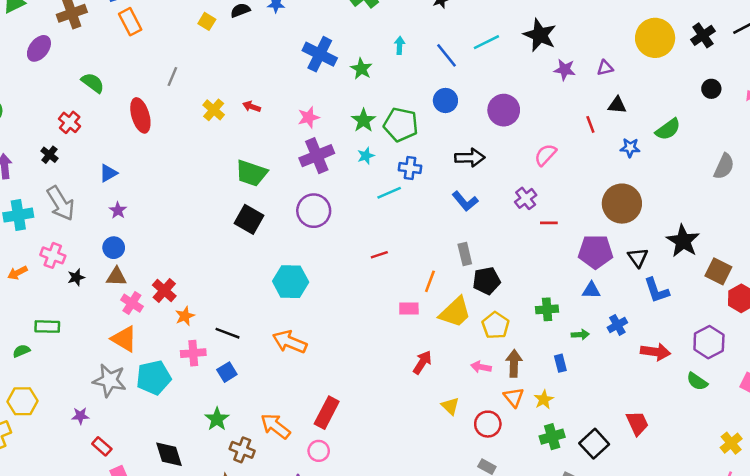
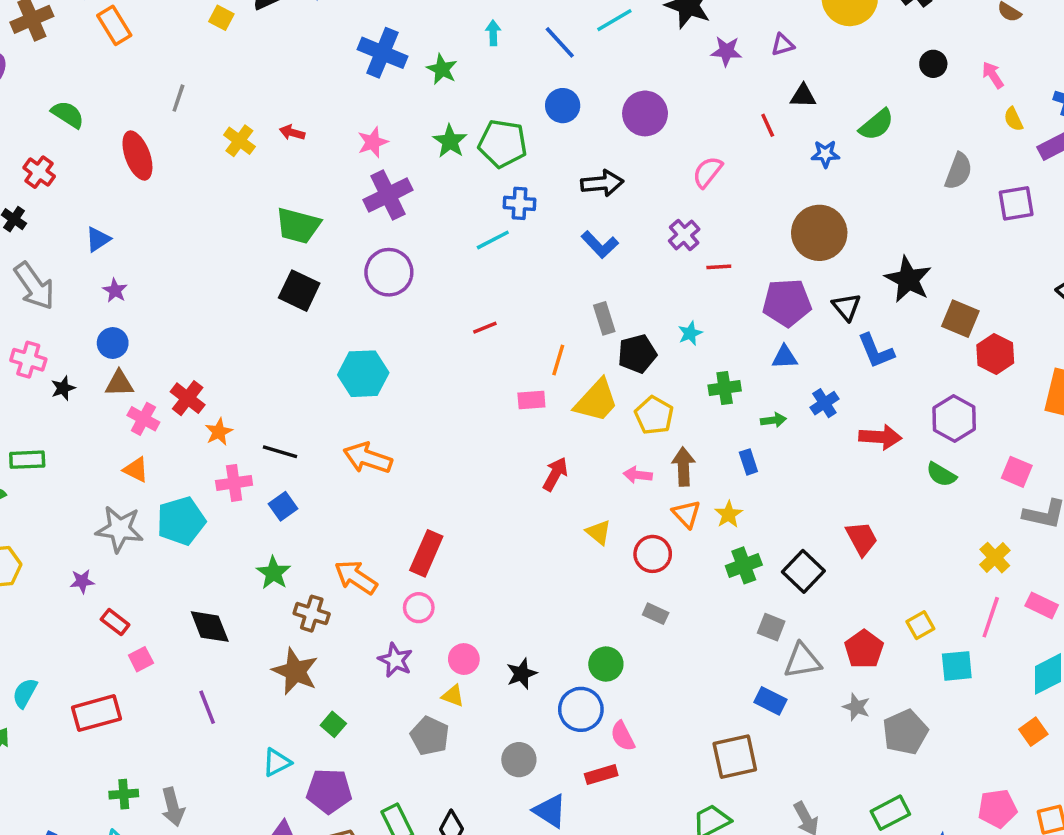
cyan star: (366, 156) -> (690, 333), moved
orange triangle: (124, 339) -> (136, 470), size x0.7

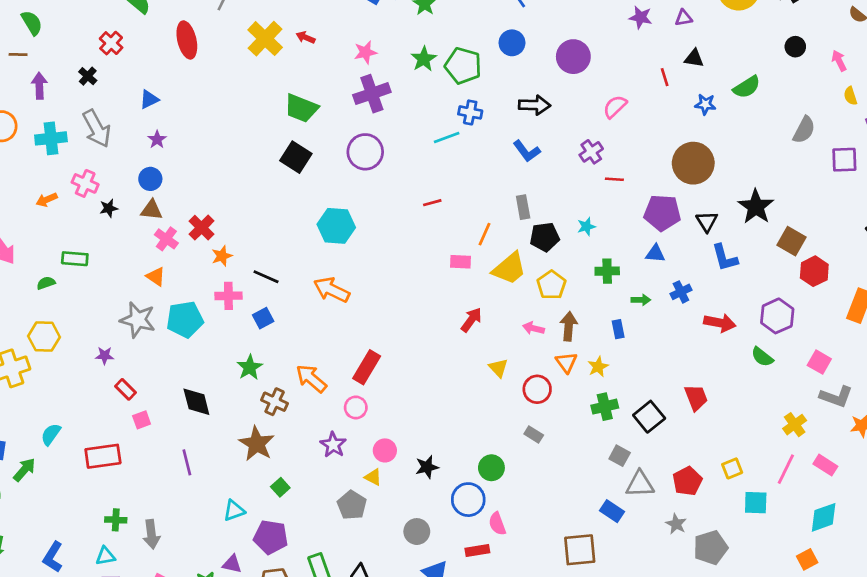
yellow cross: (239, 141) -> (265, 39), size x1.5

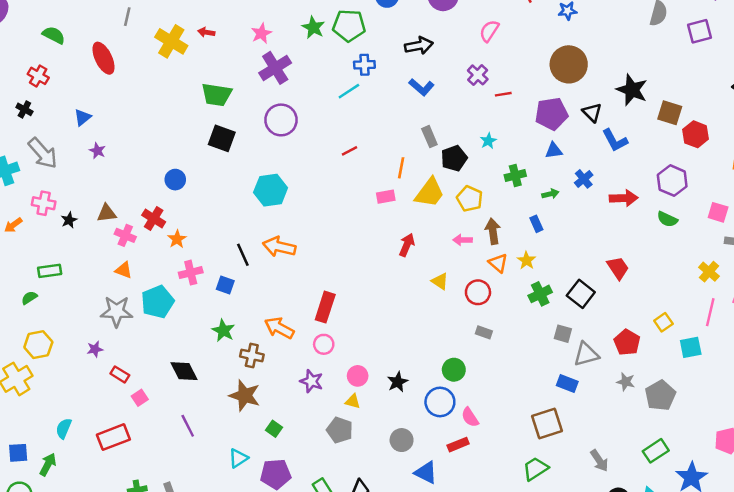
blue circle: (150, 179) -> (175, 180), moved
black line: (266, 277) -> (243, 255), moved, turned 55
blue square: (263, 318) -> (225, 285), turned -30

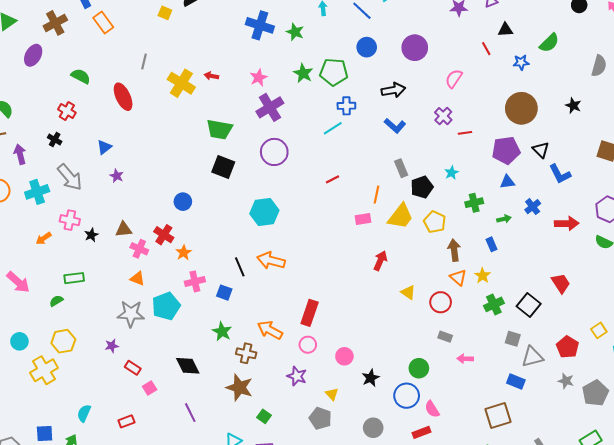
black star: (632, 90) -> (573, 106), moved, size x0.6
pink arrow: (463, 240) -> (465, 359), moved
pink circle: (358, 376) -> (344, 356), moved
yellow triangle: (353, 401) -> (332, 394), turned 32
red rectangle: (113, 437) -> (126, 421), size x0.6

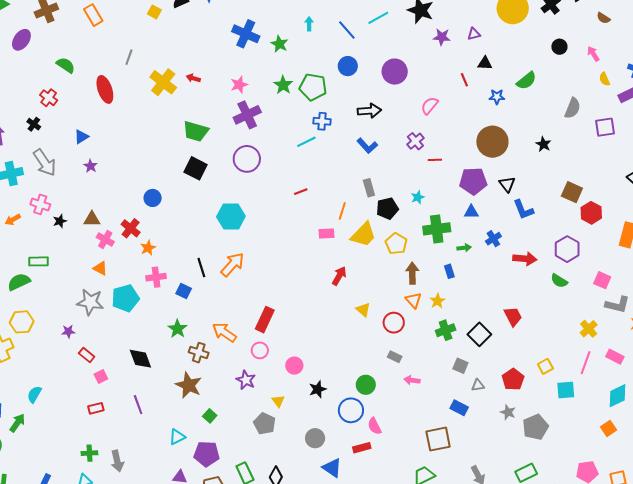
green cross: (474, 203) -> (437, 229), size x1.5
orange arrow: (271, 261) -> (232, 265), turned 112
green semicircle: (56, 301) -> (19, 282), size x1.6
gray triangle: (532, 357) -> (478, 385), size x0.6
red rectangle: (126, 421) -> (96, 408), moved

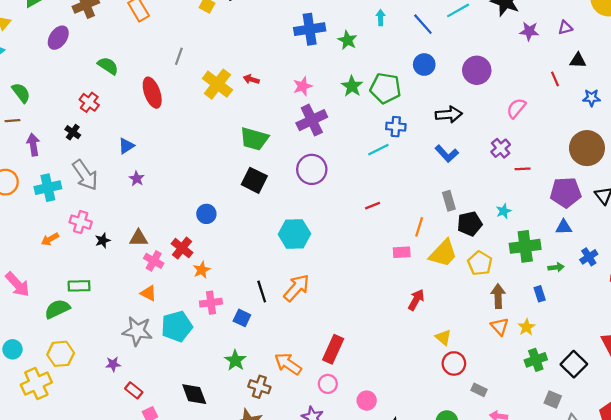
blue cross: (246, 34) -> (310, 29), turned -32
red circle: (394, 323) -> (454, 363), moved

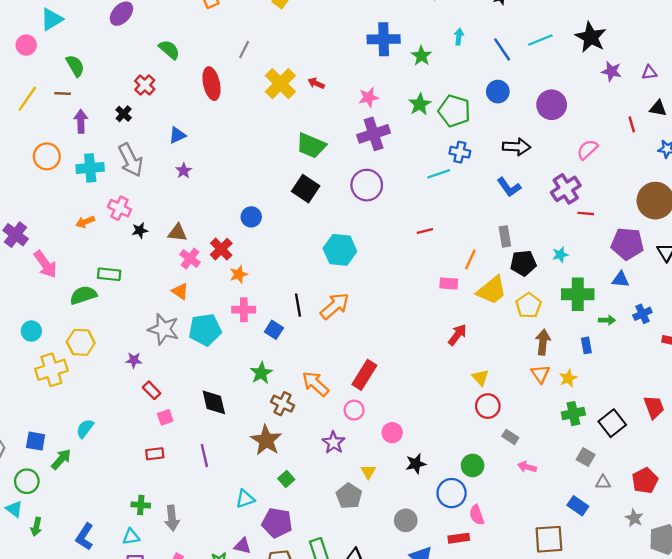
purple cross: (501, 148) -> (566, 189), size x1.4

